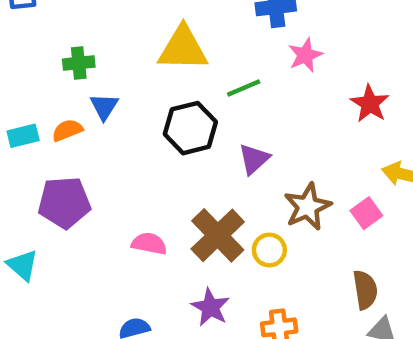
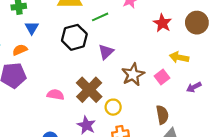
orange semicircle: (67, 130) -> (20, 50), moved
yellow circle: (269, 250) -> (113, 107), moved

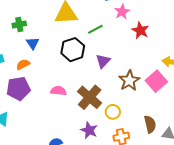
red star: (162, 23) -> (140, 30), moved
pink square: (162, 77) -> (156, 81), size x1.5
pink semicircle: (55, 95) -> (58, 91), moved
brown semicircle: (162, 115) -> (150, 124), moved

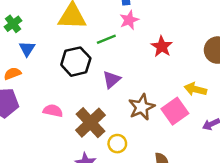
pink star: (122, 12) -> (129, 20), moved
green cross: (19, 24) -> (13, 24), turned -32

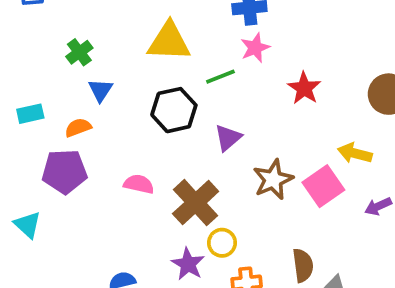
yellow circle: (117, 144) -> (222, 243), moved

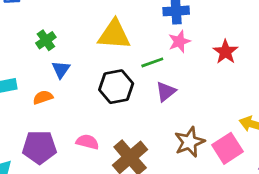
red star: (304, 88) -> (225, 52), moved
purple triangle: (228, 138) -> (166, 92), moved
purple pentagon: (65, 172) -> (39, 147), moved

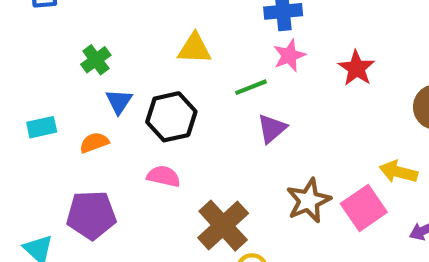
yellow triangle: (114, 35) -> (194, 49), size x0.7
black hexagon: (116, 87) -> (171, 117), moved
pink semicircle: (87, 142) -> (164, 176), moved

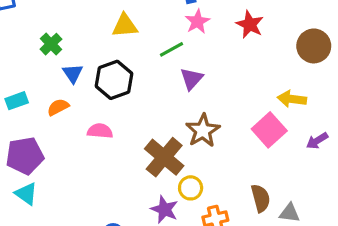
pink semicircle: (164, 176) -> (100, 131), moved
brown star: (308, 201) -> (203, 131), moved
purple pentagon: (91, 215) -> (25, 156), moved

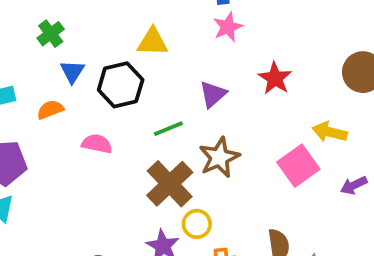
red star: (250, 24) -> (275, 78), moved
yellow triangle: (125, 26) -> (153, 42), moved
green line: (171, 49) -> (168, 129), moved

